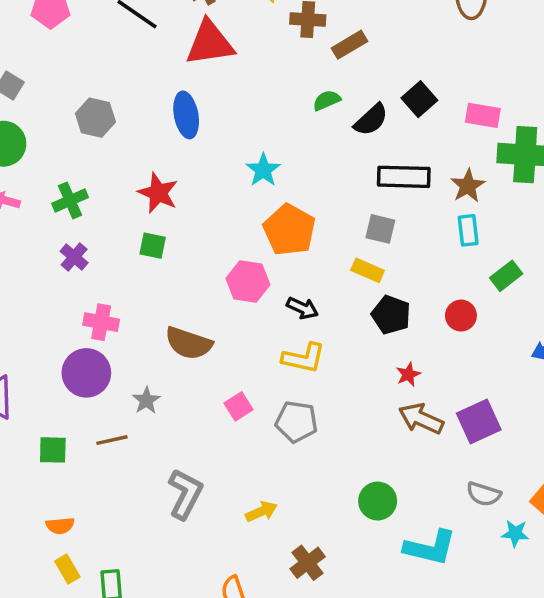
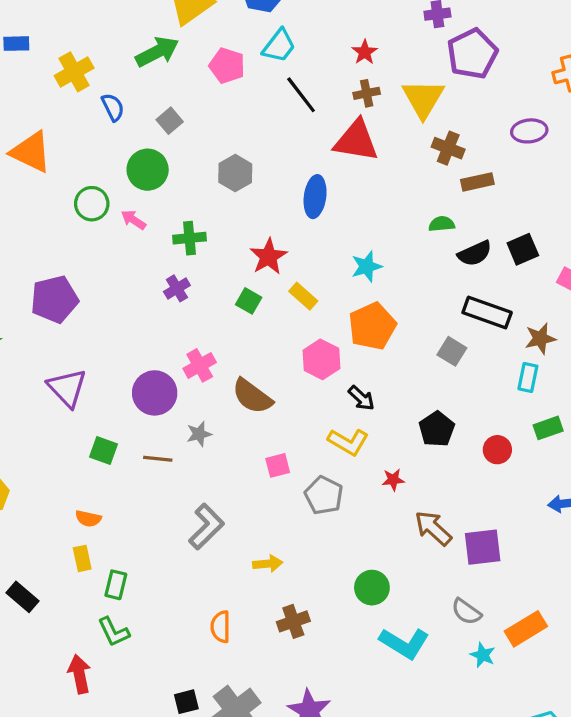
yellow rectangle: (368, 270) -> (303, 296), moved
pink cross: (101, 322) -> (200, 365), moved, turned 32
red star: (408, 374) -> (393, 480), moved

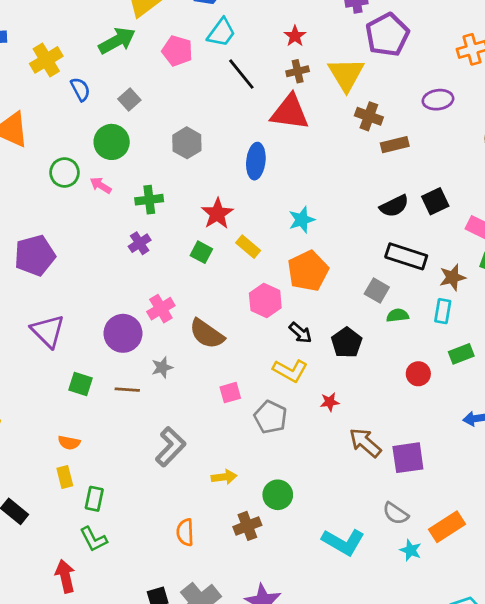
green semicircle: (442, 224) -> (398, 315), moved
black pentagon: (437, 429) -> (347, 343), moved
green circle: (372, 588) -> (278, 495), moved

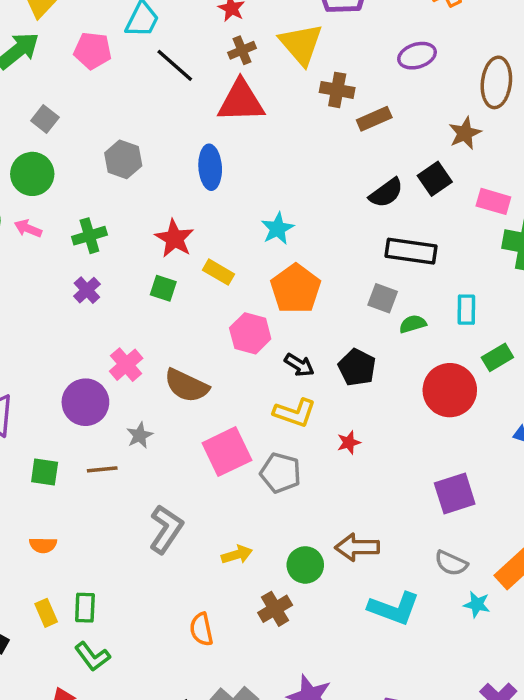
brown star: (452, 277) -> (465, 133), moved
red circle: (418, 374) -> (450, 390), size x1.8
pink square: (230, 393) -> (227, 452), size x1.8
brown arrow: (365, 443) -> (357, 547), moved, turned -32
yellow rectangle: (65, 477) -> (46, 613), moved

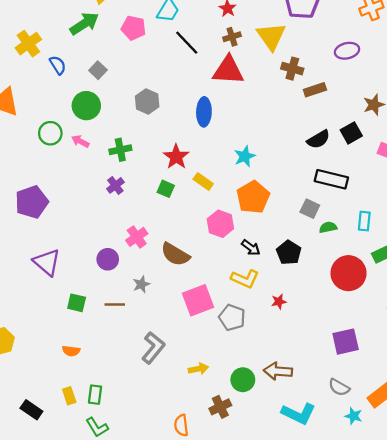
purple circle: (85, 402) -> (108, 259), size x0.7
orange semicircle: (201, 629) -> (181, 425), moved

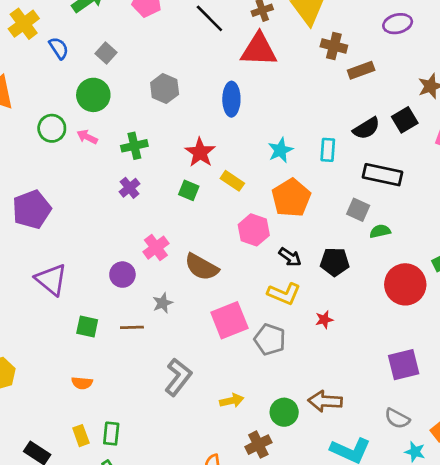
cyan rectangle: (364, 221) -> (328, 150), moved
black pentagon: (289, 253) -> (335, 262), turned -30

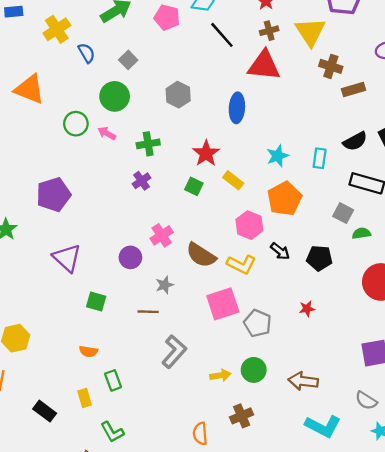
yellow L-shape: (284, 294) -> (241, 264), moved
brown line: (132, 327) -> (148, 312), moved
green circle: (284, 412) -> (254, 370), moved
green rectangle: (111, 434) -> (113, 380), moved, turned -30

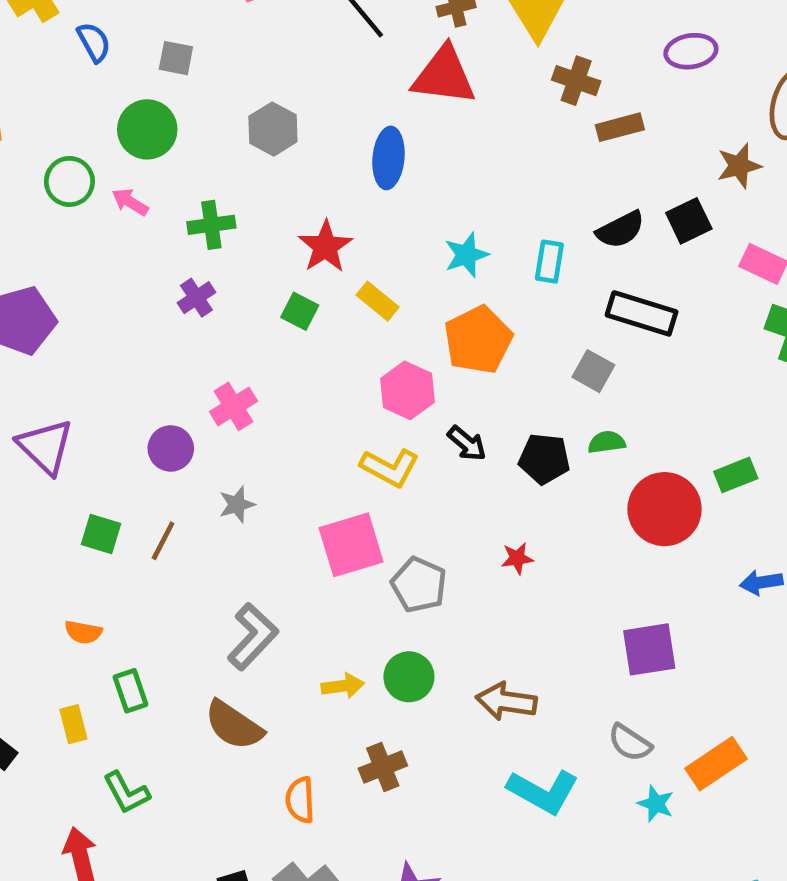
gray square: (128, 60) -> (176, 58), turned -36
green semicircle: (361, 233) -> (607, 442), moved
brown semicircle: (201, 255) -> (234, 725), moved
brown line: (148, 312) -> (163, 541), moved, turned -66

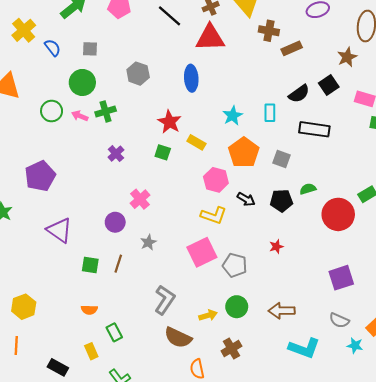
green cross: (211, 225) -> (106, 111), moved
gray square: (593, 371) -> (281, 159), moved
brown semicircle: (234, 725) -> (178, 338), moved

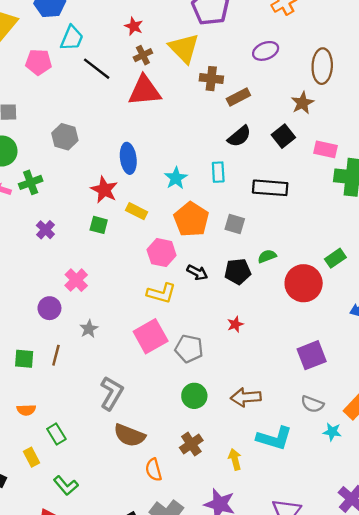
blue ellipse: (191, 78) -> (128, 158), moved
black semicircle: (299, 94) -> (239, 136), moved
yellow arrow: (208, 315) -> (235, 459), moved, turned -84

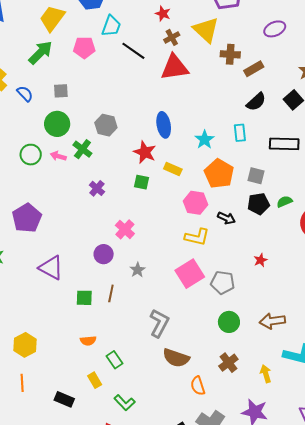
gray hexagon: (65, 137) -> (106, 125), moved
green cross: (31, 182) -> (82, 149), turned -30
black pentagon: (238, 271) -> (258, 204), moved

